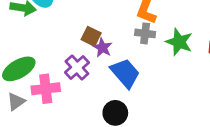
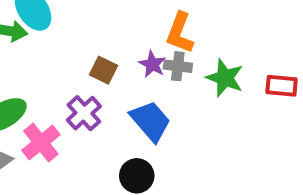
purple star: (103, 48) -> (152, 64), moved
pink cross: (46, 89) -> (41, 143), turned -32

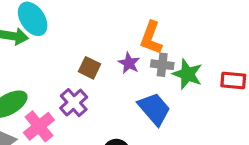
gray cross: (178, 66) -> (162, 65), moved
blue trapezoid: (150, 121) -> (154, 109), moved

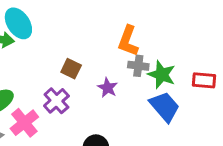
purple star: (129, 63) -> (108, 88), moved
blue trapezoid: (154, 109) -> (165, 107), moved

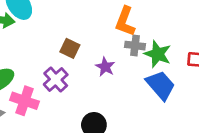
pink cross: (24, 123) -> (25, 101), turned -32

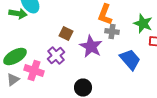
green star: (158, 54) -> (143, 24), moved
purple star: (105, 67) -> (91, 46), size x1.6

